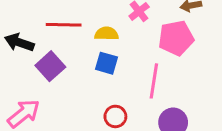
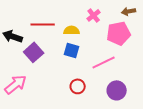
pink line: (154, 81) -> (104, 62), turned 55

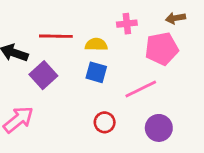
pink cross: (94, 15) -> (127, 24), turned 32

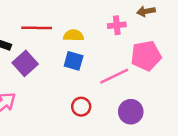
pink cross: (127, 24) -> (117, 25), moved
pink pentagon: (162, 49) -> (146, 56), moved

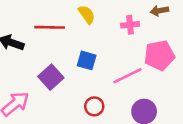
yellow semicircle: (74, 35) -> (87, 15), moved, turned 54
purple square: (25, 63) -> (51, 77), moved

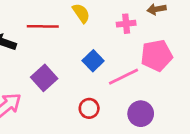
blue square: (87, 60) -> (93, 61), moved, turned 30

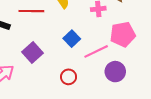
purple circle: (141, 114) -> (115, 72), moved

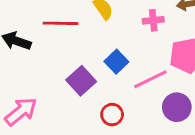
purple square: (32, 52) -> (81, 81), moved

